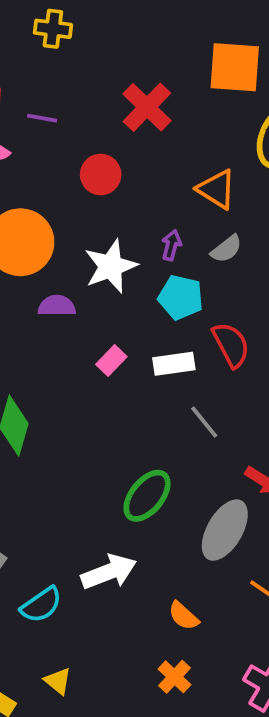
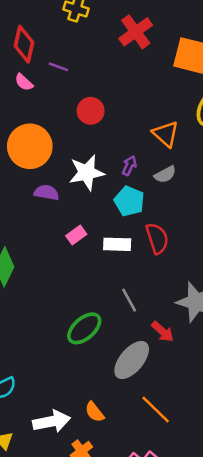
red cross: (147, 107) -> (136, 32), moved
gray line: (204, 422) -> (129, 300), moved
white arrow: (109, 572) -> (52, 421), moved

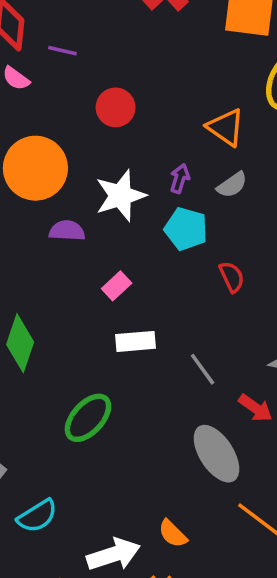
red semicircle: (157, 238) -> (232, 277), size x0.7
white rectangle: (117, 244) -> (135, 341), moved
green ellipse: (84, 328) -> (88, 418), moved
gray ellipse: (132, 360) -> (216, 454), turned -66

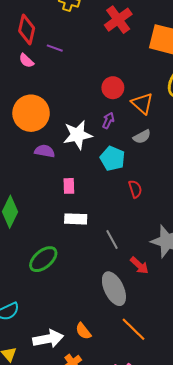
red circle: (116, 107) -> (113, 88), moved
purple arrow: (180, 179) -> (108, 121), moved
pink rectangle: (117, 286) -> (69, 186), turned -56

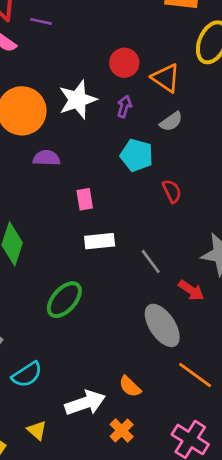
white star: (78, 135) -> (78, 100), moved

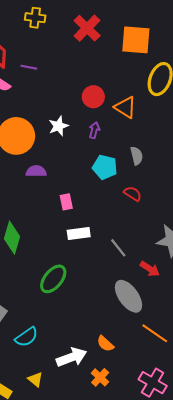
white star: (78, 100) -> (59, 126), size x0.7
gray semicircle: (171, 121) -> (137, 156), moved, turned -66
red semicircle: (172, 191) -> (133, 194), turned -30

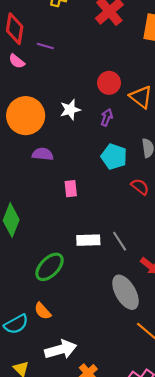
white rectangle: (79, 233) -> (88, 240), moved
orange semicircle: (105, 344) -> (43, 311), moved

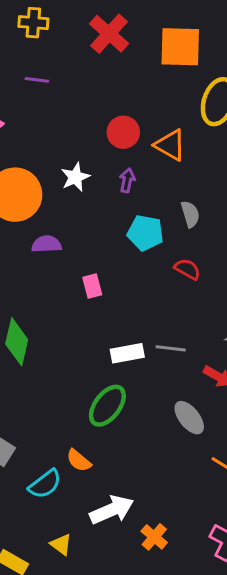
purple line: (45, 46) -> (37, 80), moved
gray line: (120, 241) -> (171, 348), turned -42
green ellipse: (50, 267) -> (107, 406), moved
gray ellipse: (125, 292) -> (189, 418), size x0.7

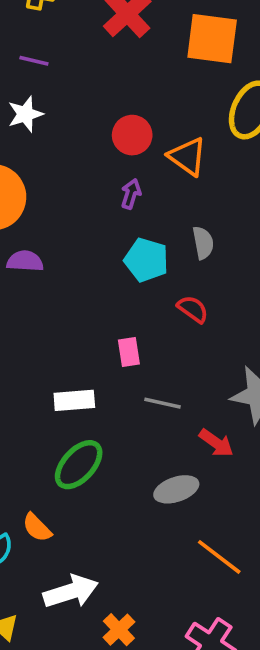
white star: (75, 177) -> (25, 114), moved
pink rectangle: (92, 286) -> (129, 352), moved
white rectangle: (127, 353) -> (74, 400), moved
gray ellipse: (189, 418) -> (176, 489), turned -76

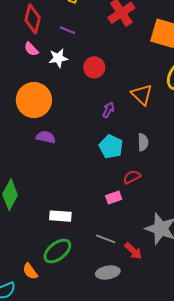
red circle: (132, 135) -> (94, 67), moved
red semicircle: (193, 309) -> (132, 177), turned -72
pink rectangle: (129, 352) -> (114, 198), moved, turned 70
gray line: (163, 403) -> (106, 239), moved
orange semicircle: (37, 528) -> (30, 271), moved

